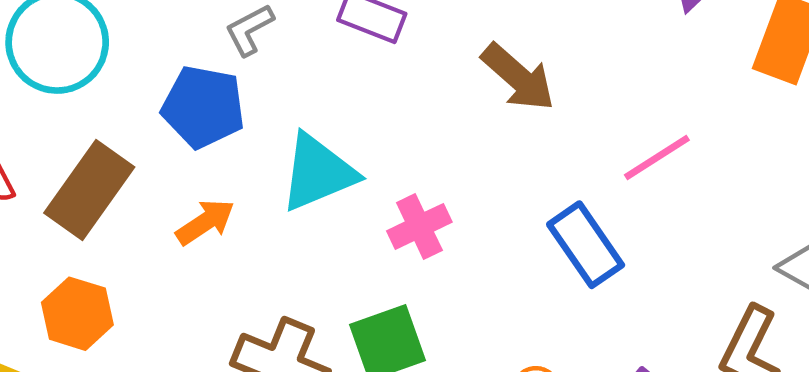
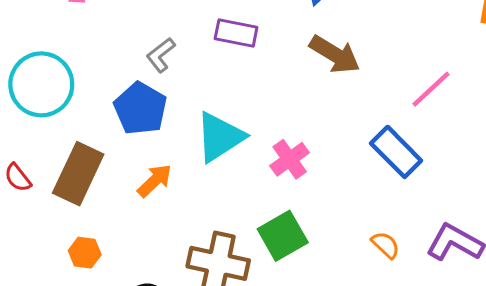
blue pentagon: (203, 107) -> (140, 109), turned 30
orange hexagon: (77, 314) -> (85, 253), size x0.7

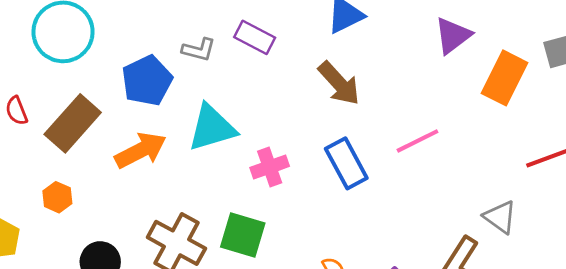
gray L-shape: (161, 55) -> (199, 50), moved, turned -144
blue rectangle: (396, 152) -> (346, 163), moved
orange arrow: (155, 181) -> (141, 150), size x1.4
green square: (283, 236) -> (243, 235), turned 30

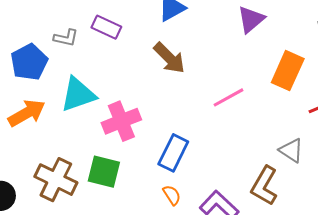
orange rectangle: (505, 78) -> (288, 71), moved
blue rectangle: (346, 163) -> (173, 153), moved, turned 57
pink cross: (270, 167) -> (121, 121), size x1.4

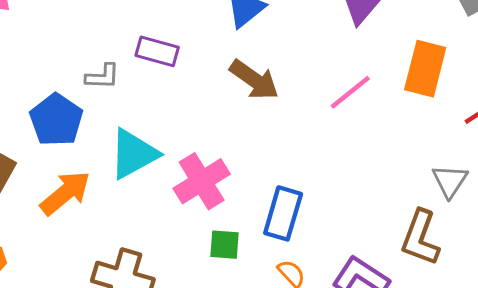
pink line: (229, 97) -> (350, 92), moved
gray triangle: (291, 150) -> (450, 181), turned 40
green square: (104, 172) -> (224, 245), moved, size x0.7

